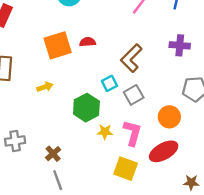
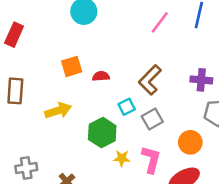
red semicircle: (88, 42) -> (101, 76), moved
orange square: (58, 45) -> (72, 66), size x0.7
purple cross: (180, 45) -> (201, 80), moved
yellow arrow: (45, 87) -> (58, 111), size x1.5

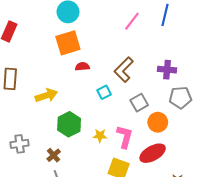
orange square: (72, 66) -> (68, 43), moved, size x1.4
gray square: (152, 119) -> (139, 103), moved
green hexagon: (102, 133) -> (69, 124), moved

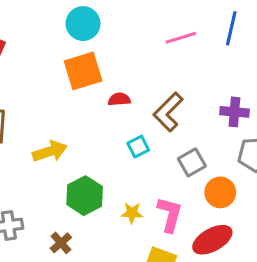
pink line: (132, 21) -> (181, 38), turned 36
red semicircle: (82, 67) -> (119, 99), moved

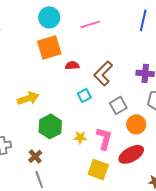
pink line: (181, 38) -> (90, 24), moved

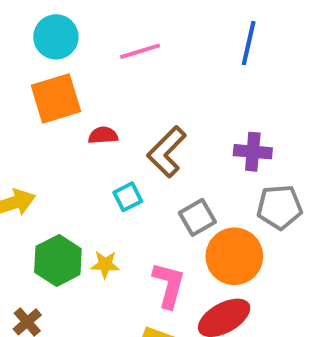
orange circle: (136, 124) -> (234, 256), size x1.4
yellow star: (80, 137) -> (105, 264), moved

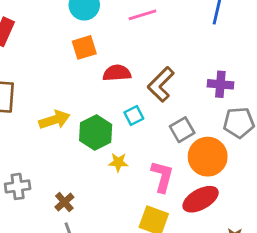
orange square: (56, 98) -> (84, 47), size x0.7
red semicircle: (103, 135) -> (117, 73), size x1.4
green hexagon: (58, 260) -> (96, 133), moved

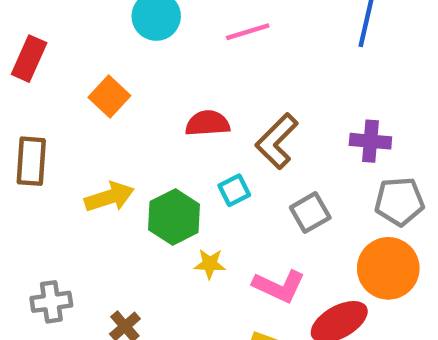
orange square: (84, 47) -> (109, 97), moved, turned -30
orange circle: (208, 157) -> (388, 268), moved
pink L-shape: (162, 176) -> (279, 286), turned 100

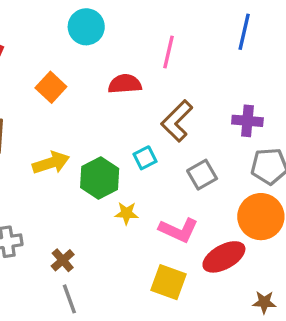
pink line: (248, 32) -> (168, 52), moved, turned -60
red semicircle: (208, 123) -> (125, 84), moved

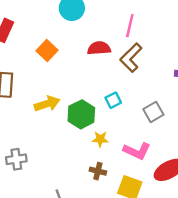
brown L-shape: (177, 121) -> (131, 58), moved
brown cross: (63, 260) -> (98, 171), moved, turned -35

